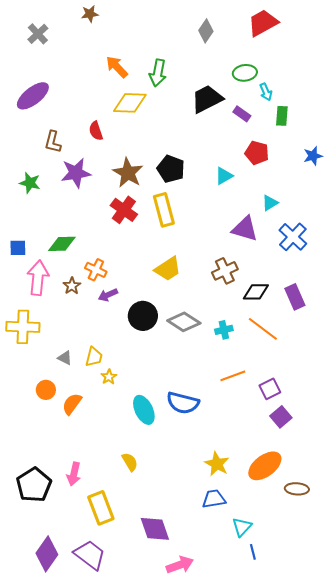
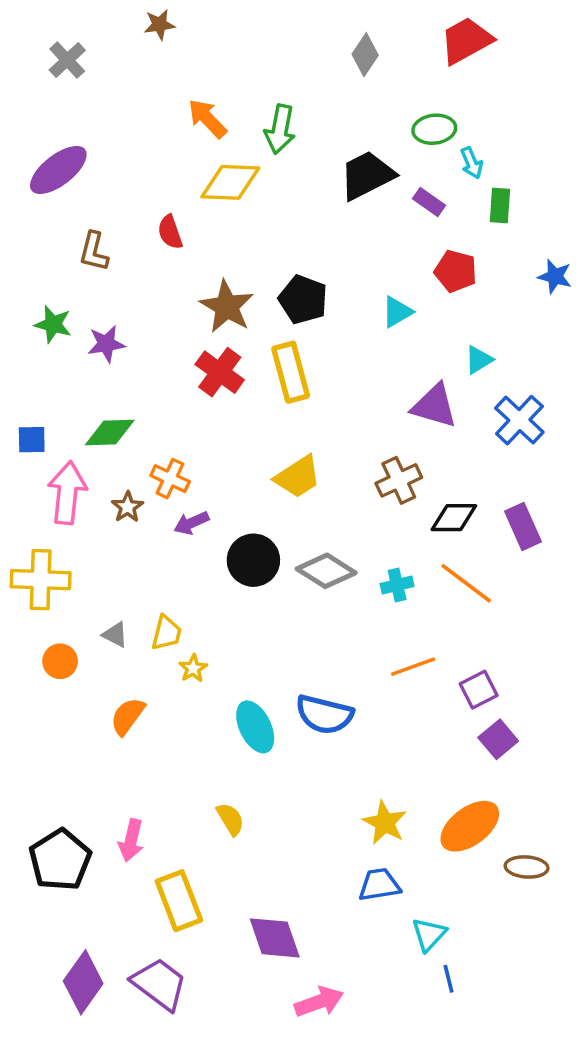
blue star: (313, 156) -> (555, 276), turned 30
purple star: (76, 173) -> (106, 344), moved, size x0.7
orange circle: (46, 390) -> (60, 661), moved

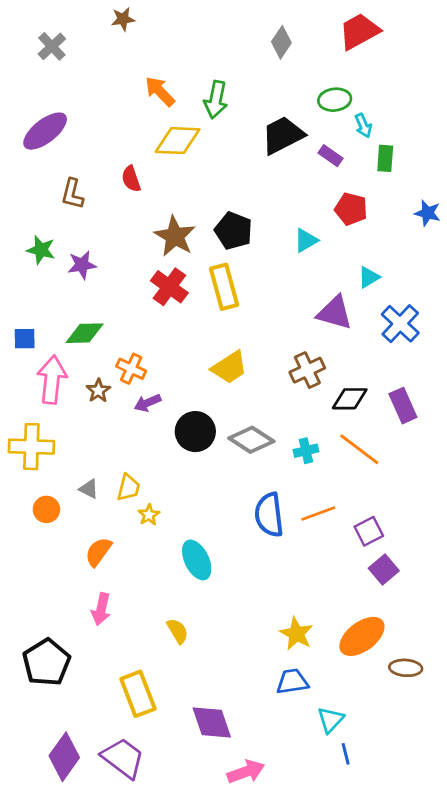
blue semicircle: (324, 714) -> (269, 515), moved, turned 69
pink arrow: (131, 840) -> (101, 609), moved

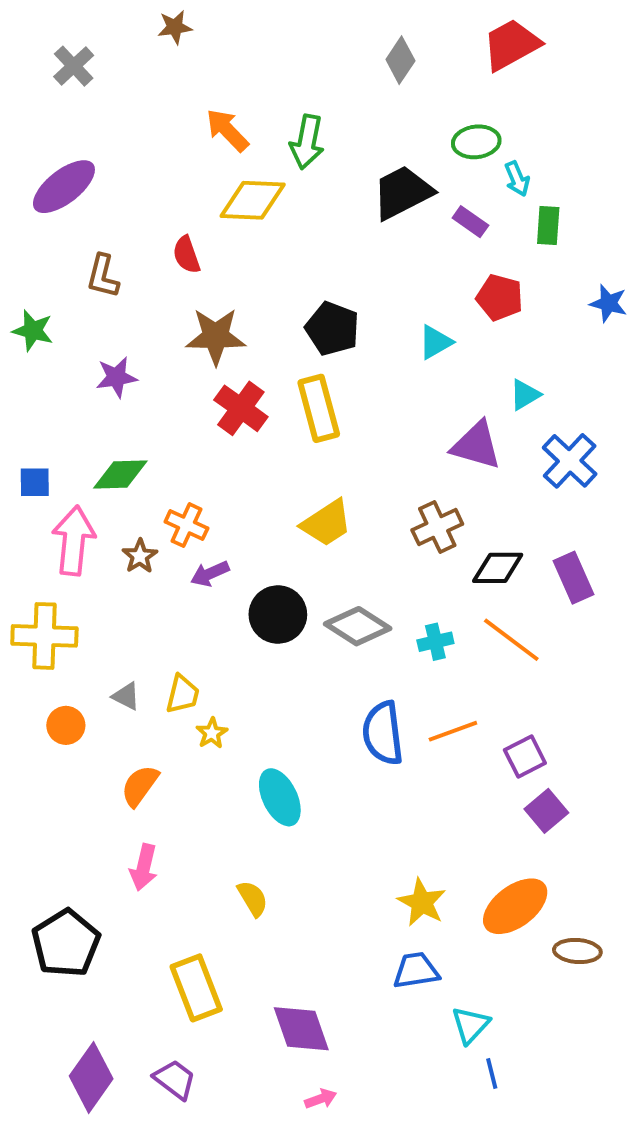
brown star: (175, 236) -> (216, 336), moved, turned -30
green star: (41, 250) -> (33, 331), moved
purple trapezoid: (123, 758) -> (175, 1079), size x0.7
pink arrow: (246, 772) -> (321, 1099), moved, size x0.6

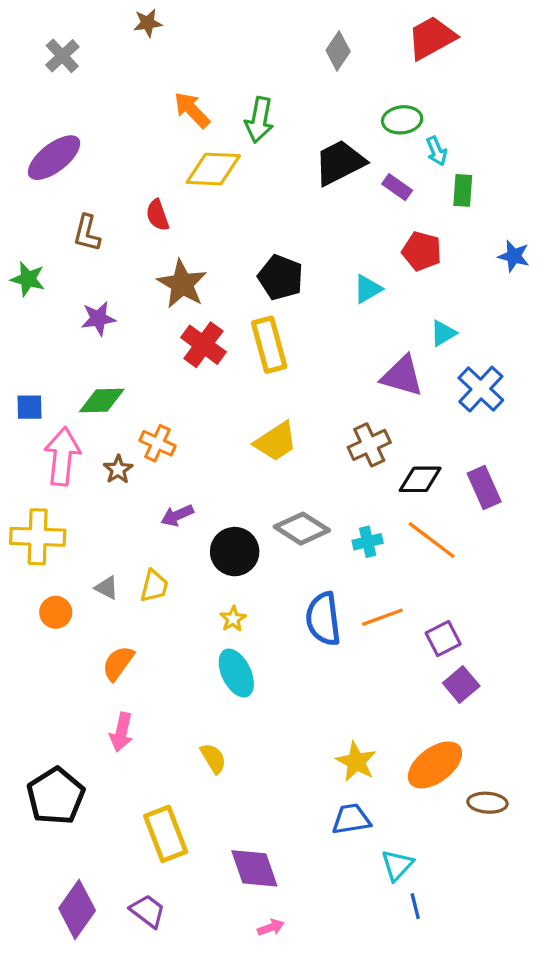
brown star: (216, 336) -> (182, 284), turned 30
purple arrow: (210, 574) -> (177, 515), moved
black circle: (278, 615) -> (235, 552), moved
yellow star: (212, 733) -> (233, 619), moved

